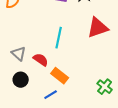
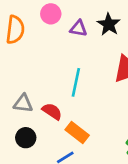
gray triangle: (19, 54) -> (23, 103), turned -35

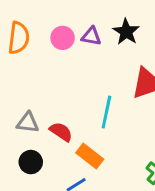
pink circle: (51, 14) -> (63, 38), moved
cyan line: (76, 82) -> (106, 112), moved

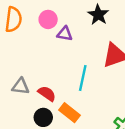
purple triangle: (91, 36) -> (65, 34), moved
black circle: (31, 162) -> (43, 117), moved

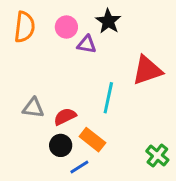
black star: (98, 15) -> (108, 21), moved
red semicircle: (47, 94) -> (65, 117), turned -60

